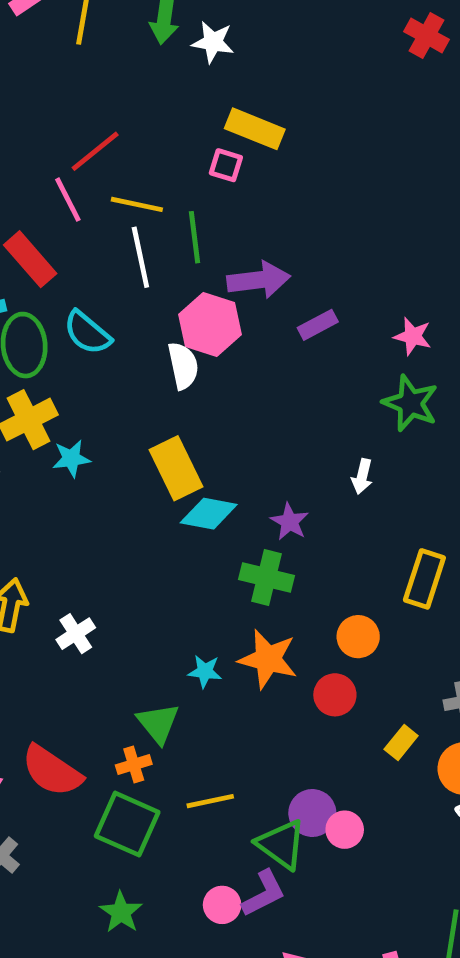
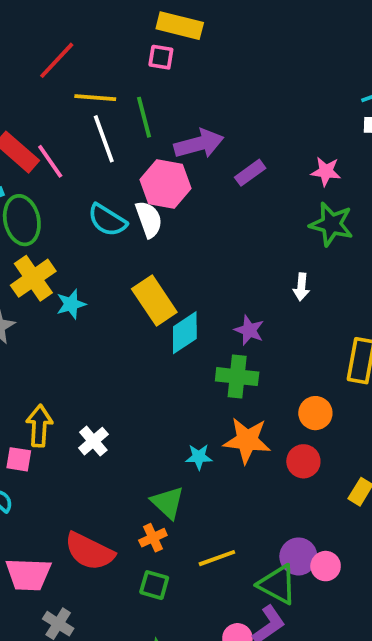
pink line: (68, 200) -> (50, 161), moved
cyan semicircle: (87, 333) -> (107, 220), moved
cyan diamond: (209, 514) -> (185, 333), turned -36
green square: (127, 824) -> (154, 585), size x0.6

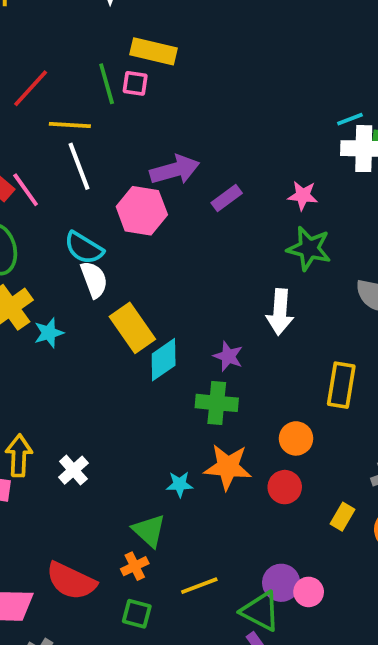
green line: (144, 117) -> (107, 84), moved
white semicircle: (149, 219) -> (94, 279), moved
white arrow: (301, 287) -> (280, 312), size x1.6

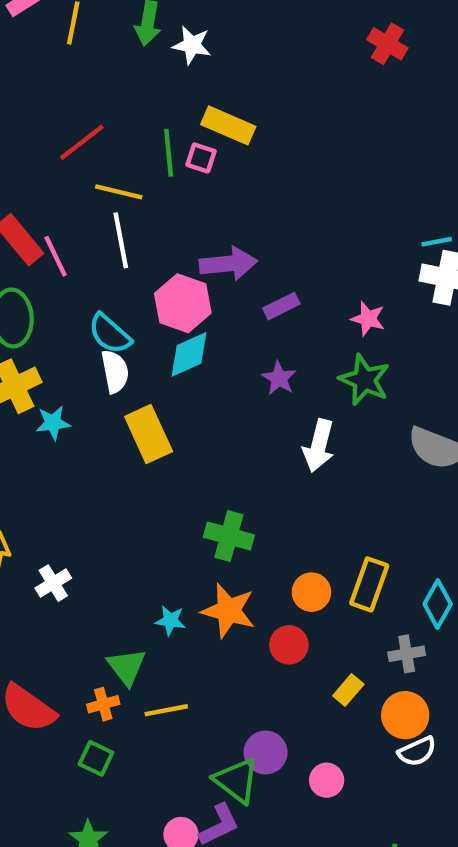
purple star: (228, 356) -> (279, 378), moved
cyan diamond: (164, 360) -> (189, 354), moved
yellow rectangle: (341, 385) -> (369, 584), moved
yellow line: (199, 586) -> (166, 710), moved
pink circle: (309, 592) -> (327, 780), moved

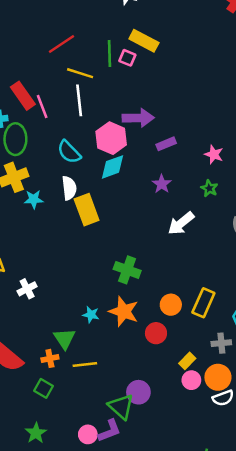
white semicircle: (115, 372) -> (69, 188), moved
green star: (364, 380) -> (209, 188), size x0.6
white arrow: (319, 446) -> (181, 223), turned 32
pink circle: (327, 780) -> (191, 380), moved

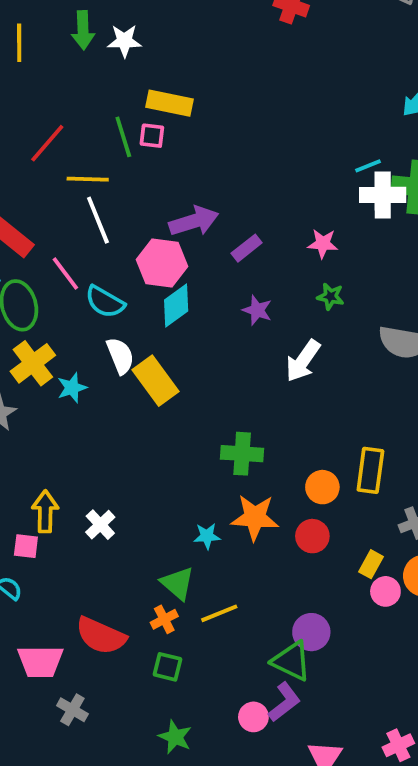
pink line: (42, 106) -> (65, 273), moved

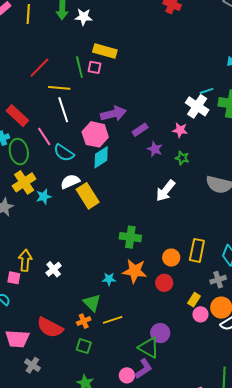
white cross: (383, 195) -> (197, 106), moved, turned 30
purple star: (257, 310) -> (155, 149), moved
white semicircle: (120, 356) -> (70, 182), turned -96

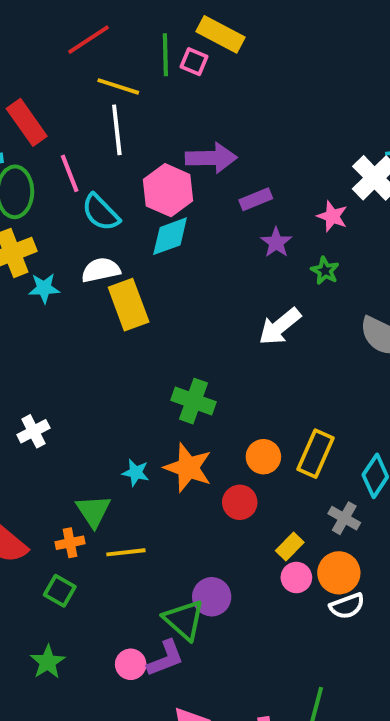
gray cross: (218, 280) -> (344, 518), turned 35

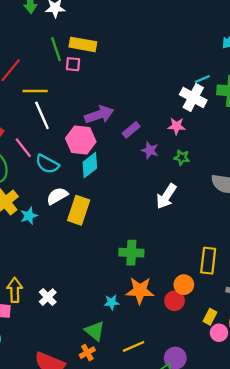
green line: (165, 55) -> (56, 49), moved
yellow rectangle: (129, 305) -> (79, 210), turned 56
orange circle: (263, 457) -> (184, 285), moved
yellow line: (126, 552) -> (134, 346), moved

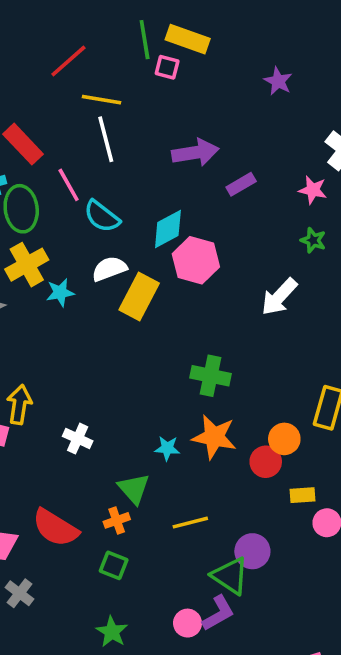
pink hexagon: (81, 140) -> (196, 260), moved
purple star: (150, 150) -> (278, 81), moved
white cross: (48, 297) -> (78, 439), moved, turned -30
yellow rectangle: (210, 317) -> (302, 495), moved, turned 49

